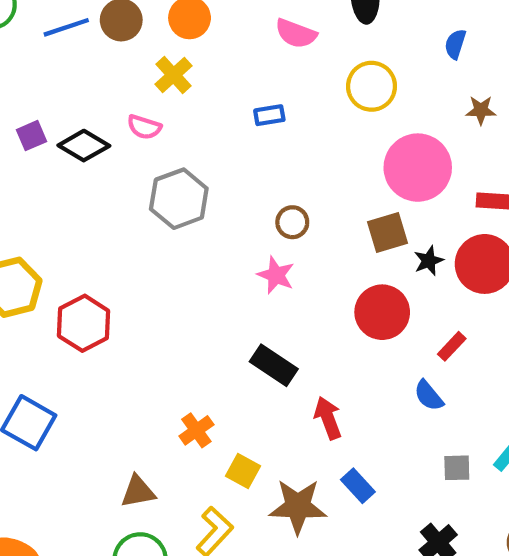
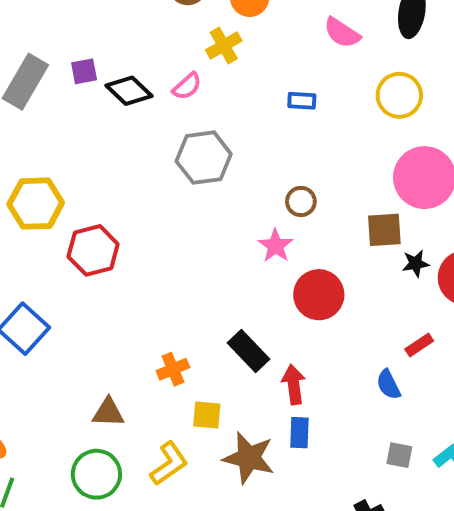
pink semicircle: (144, 127) -> (187, 86), turned -72
red circle: (382, 312) -> (319, 295), moved
black rectangle: (274, 365) -> (248, 351), moved
yellow square: (243, 471) -> (207, 415), turned -36
blue rectangle: (358, 486) -> (299, 433), moved, turned 32

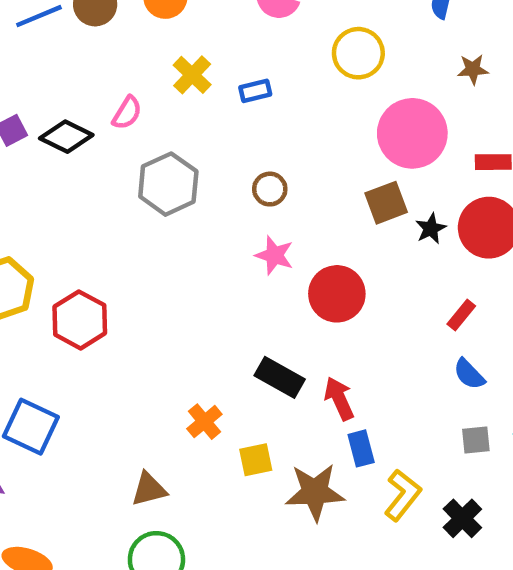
yellow cross: (224, 45) -> (192, 75), moved
brown circle: (301, 201) -> (270, 189), moved
blue semicircle: (388, 385) -> (469, 374), moved
yellow L-shape: (169, 464) -> (403, 495), moved

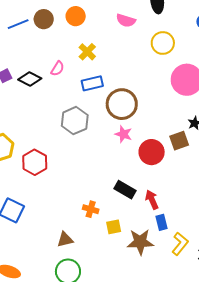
blue rectangle: (255, 91) -> (92, 83), moved, size x1.5
gray hexagon: (168, 184) -> (75, 121), moved
brown circle: (270, 189) -> (122, 104), size x2.0
brown square: (386, 203) -> (179, 141), moved
orange cross: (204, 422) -> (91, 209), turned -35

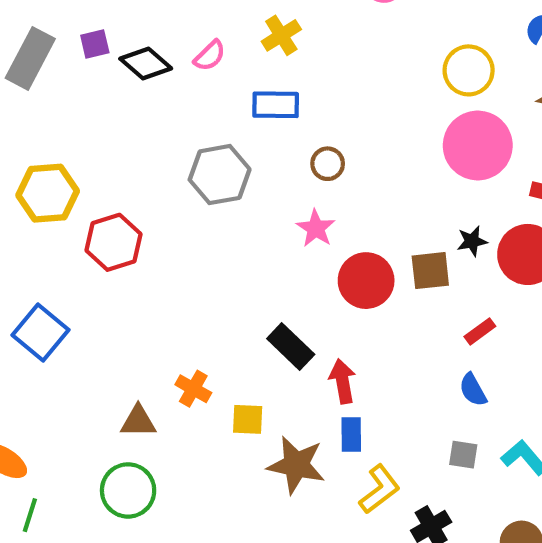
yellow circle: (163, 43) -> (469, 70), moved
brown circle: (122, 104) -> (328, 164), size x0.5
orange cross: (91, 209) -> (193, 389), moved

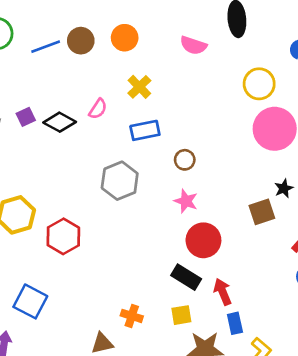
red circle: (366, 281) -> (203, 240), moved
yellow square: (248, 419) -> (181, 315), moved

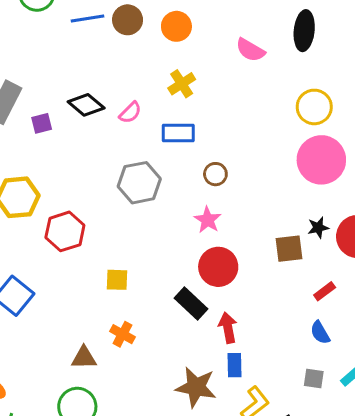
pink semicircle: (98, 109) -> (130, 113), moved
purple square: (26, 117) -> (42, 123), moved
yellow square: (181, 315) -> (117, 280), moved

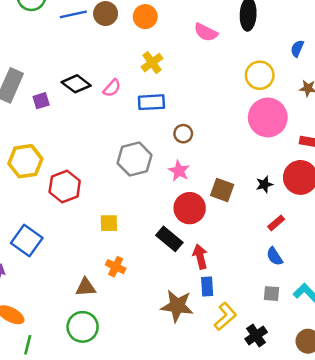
gray hexagon: (139, 183) -> (135, 159), moved
black star: (318, 228) -> (264, 184), moved
brown square: (289, 249) -> (222, 190), moved, turned 30

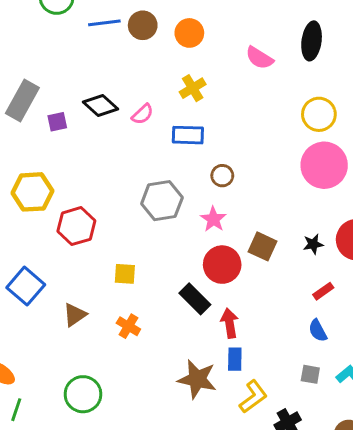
brown triangle: (86, 287) -> (75, 315), moved, turned -35

